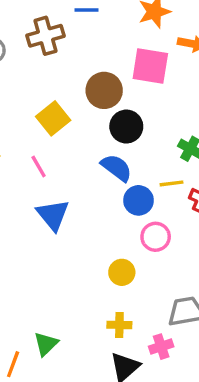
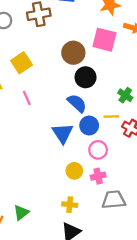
yellow square: (53, 118) -> (22, 63), moved
blue triangle: (53, 215) -> (63, 133), moved
pink cross: (161, 347) -> (98, 176), moved

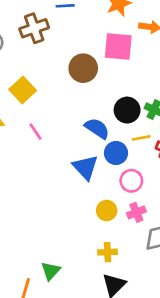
black circle: (86, 77) -> (127, 110), moved

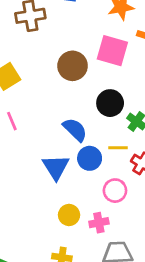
black circle: (127, 110) -> (110, 103), moved
pink circle: (131, 181) -> (115, 191), moved

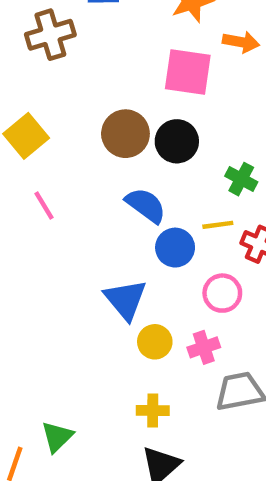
brown circle: (73, 66) -> (125, 134), moved
black circle: (110, 103) -> (177, 141), moved
blue triangle: (56, 167) -> (125, 300), moved

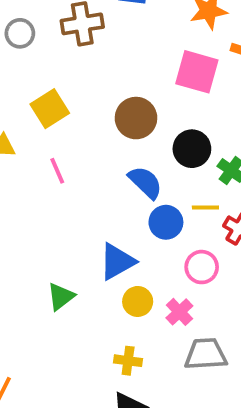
black circle: (177, 141) -> (192, 149), moved
blue triangle: (125, 300) -> (117, 262), turned 33
pink cross: (204, 347) -> (179, 312), turned -32
green triangle: (57, 437) -> (61, 297), moved

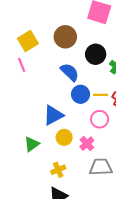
yellow square: (50, 109) -> (28, 41), moved
yellow line: (205, 207) -> (101, 95), moved
green triangle: (61, 297) -> (32, 144), moved
yellow cross: (128, 361) -> (58, 170), turned -32

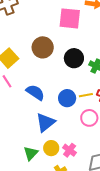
blue semicircle: (70, 72) -> (35, 92), moved
yellow circle: (64, 137) -> (51, 148), moved
pink cross: (87, 144) -> (70, 150), moved

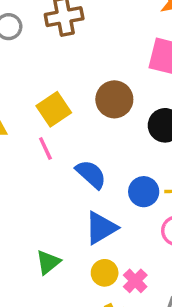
green triangle: (31, 153) -> (48, 262), moved

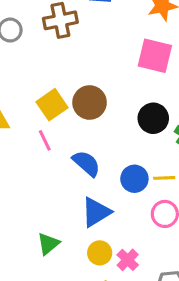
brown circle: (114, 99) -> (90, 102), moved

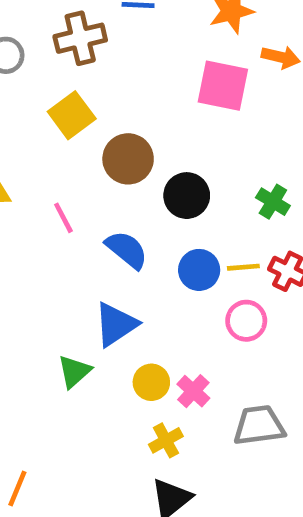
yellow square: (52, 105) -> (72, 115), moved
black circle: (153, 118) -> (187, 196), moved
blue triangle: (96, 212) -> (116, 324), moved

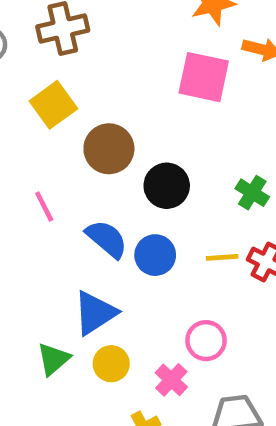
blue circle: (199, 270) -> (155, 255), moved
pink circle: (246, 321) -> (206, 341), moved
yellow circle: (151, 382) -> (111, 364), moved

